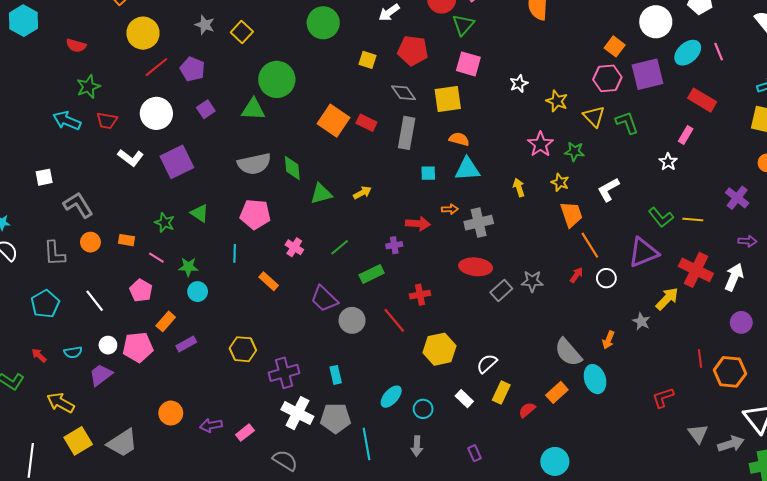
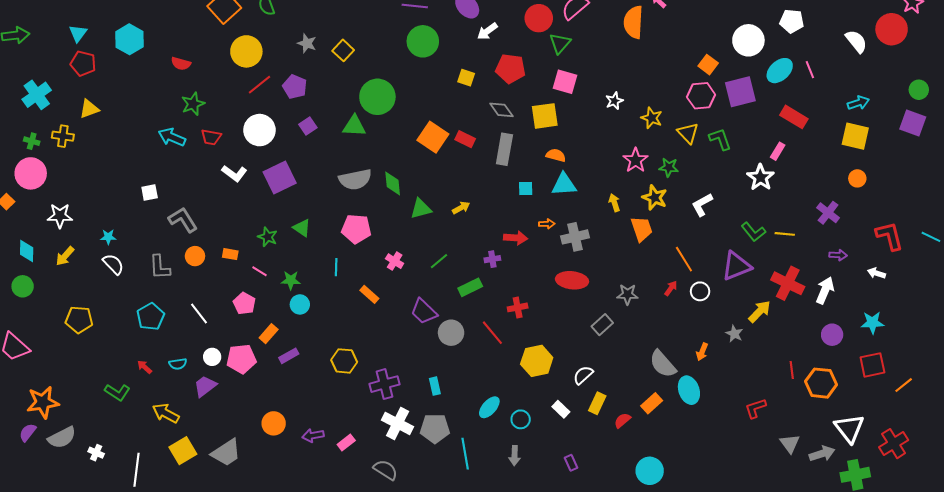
white star: (668, 162) -> (761, 177), size x1.5
yellow star: (560, 182) -> (655, 198), size x1.4
orange trapezoid: (571, 214) -> (642, 229), moved
gray rectangle: (501, 291) -> (602, 325), moved

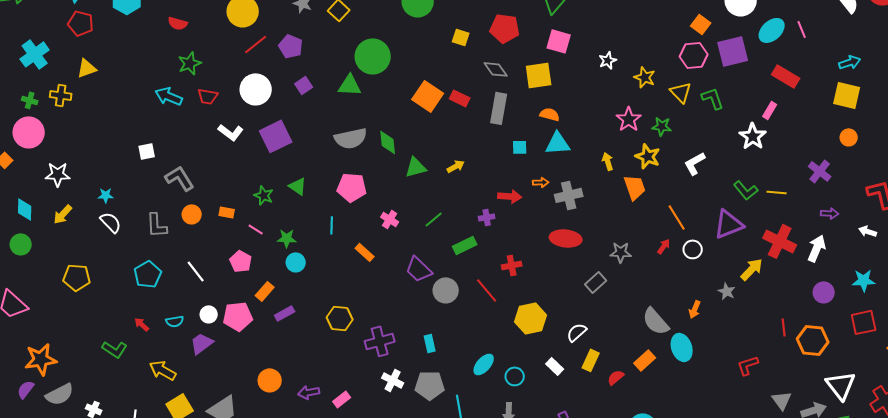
white cross: (398, 423) -> (393, 380), size x0.7

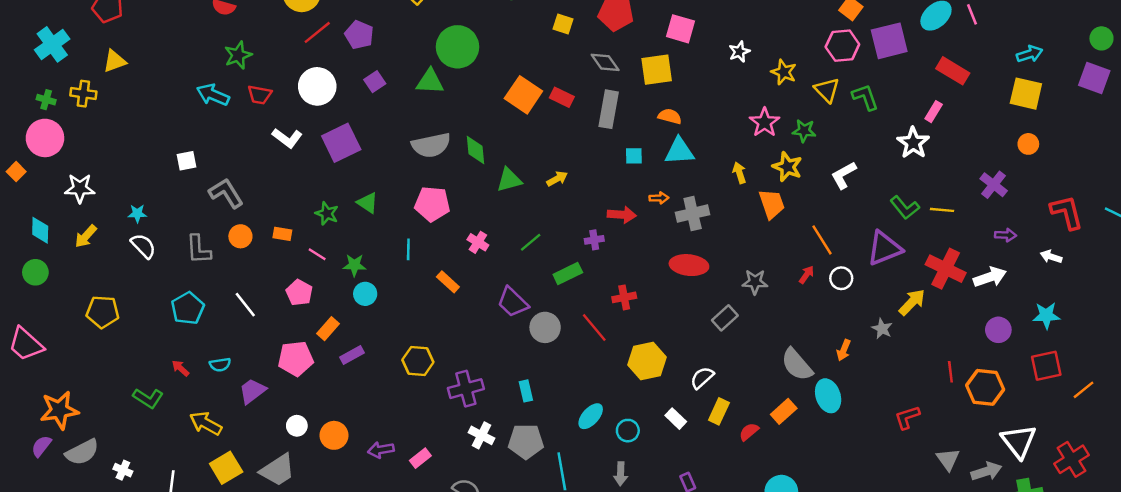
white arrow: (817, 248) -> (990, 277), turned 48
white circle: (209, 314) -> (297, 426), moved

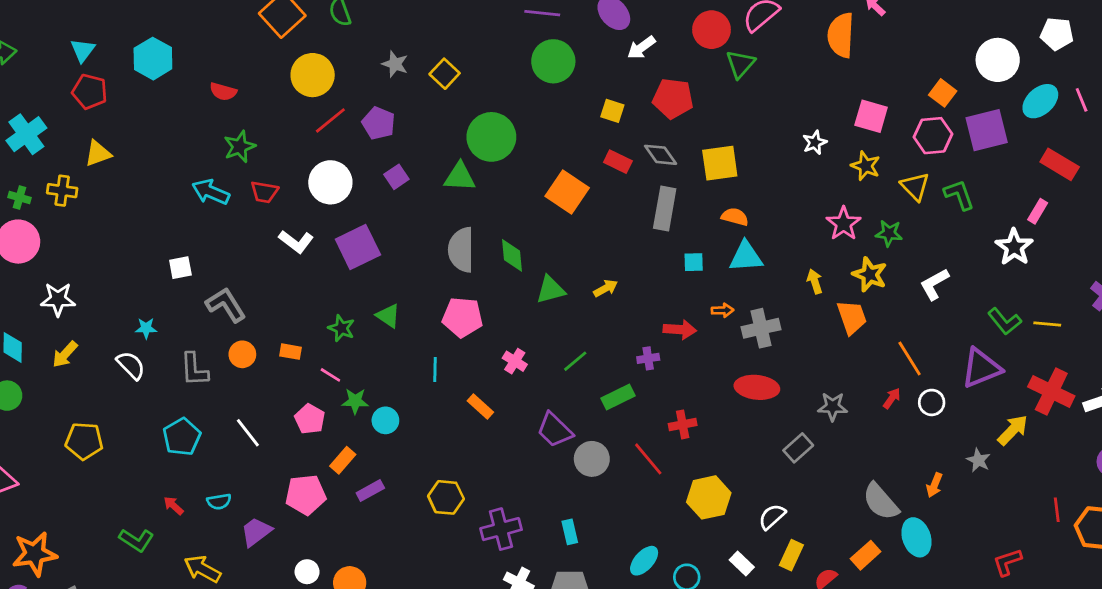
pink square: (681, 29) -> (871, 116), moved
red rectangle: (562, 97) -> (618, 162), moved
gray semicircle: (431, 145) -> (461, 250), turned 102
cyan star: (137, 214) -> (146, 328), moved
green star: (354, 265) -> (355, 401), moved

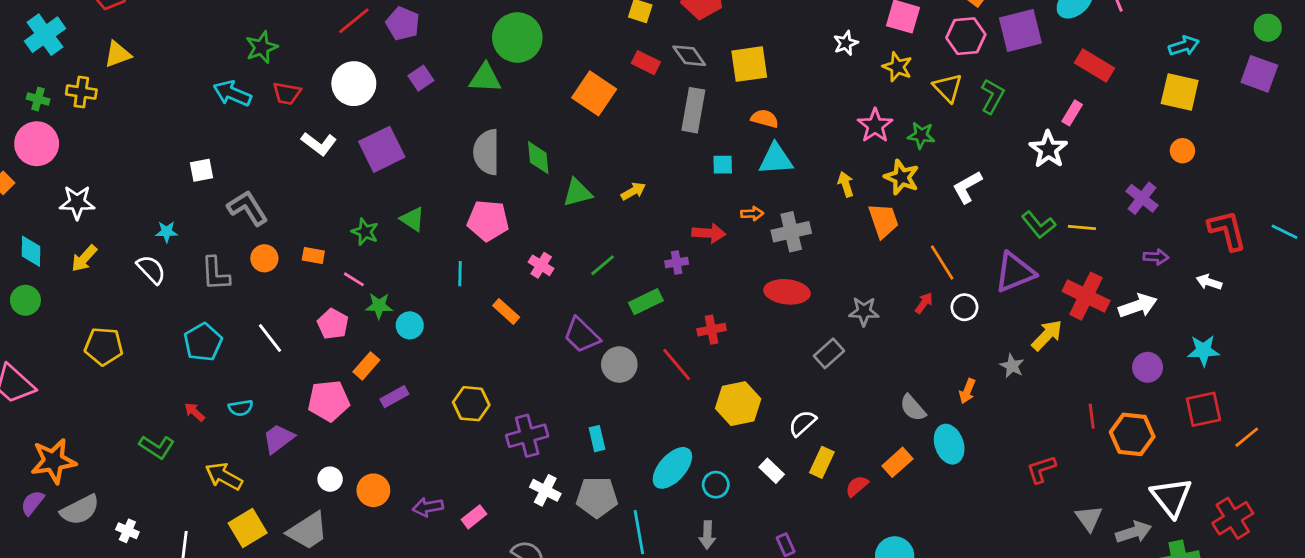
green L-shape: (959, 195) -> (992, 96), turned 48
gray semicircle: (881, 502) -> (913, 408), size x0.7
cyan ellipse: (644, 561) -> (672, 468), size x1.4

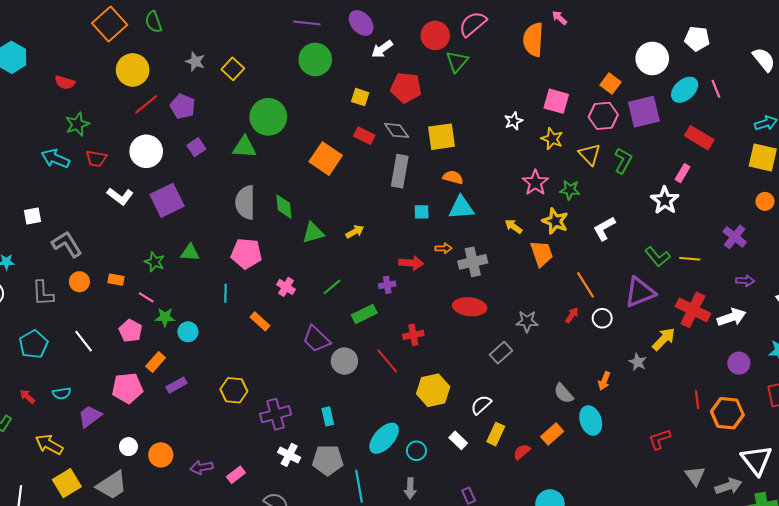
yellow arrow: (846, 184) -> (513, 226), turned -36
green triangle: (413, 219) -> (190, 252), turned -30

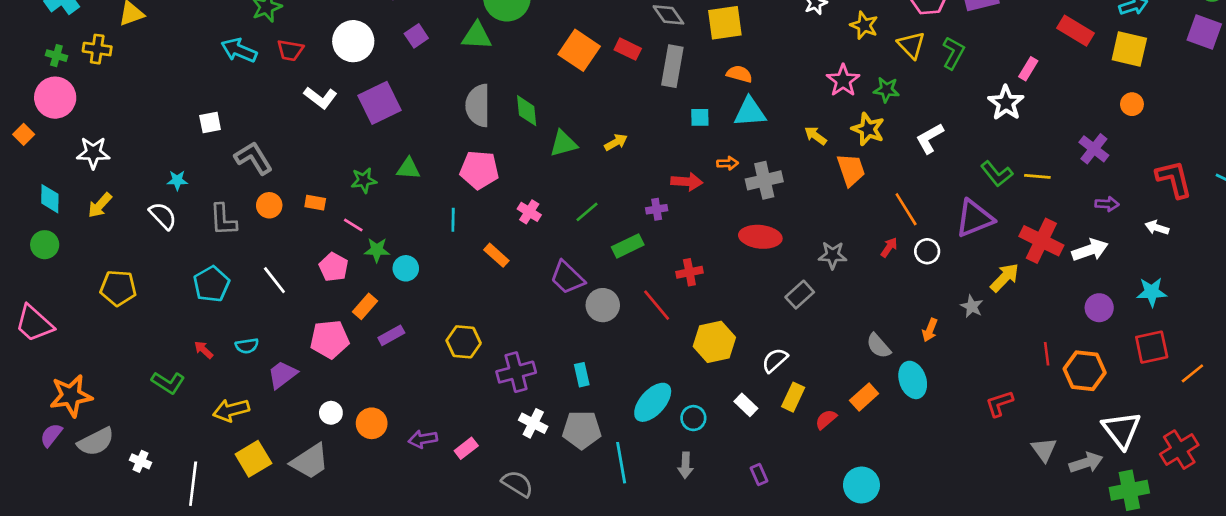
red rectangle: (364, 136) -> (628, 49), moved
red rectangle: (699, 138) -> (1076, 31), moved
green star: (155, 262) -> (364, 180), turned -30
yellow arrow: (49, 444) -> (231, 410), turned -44

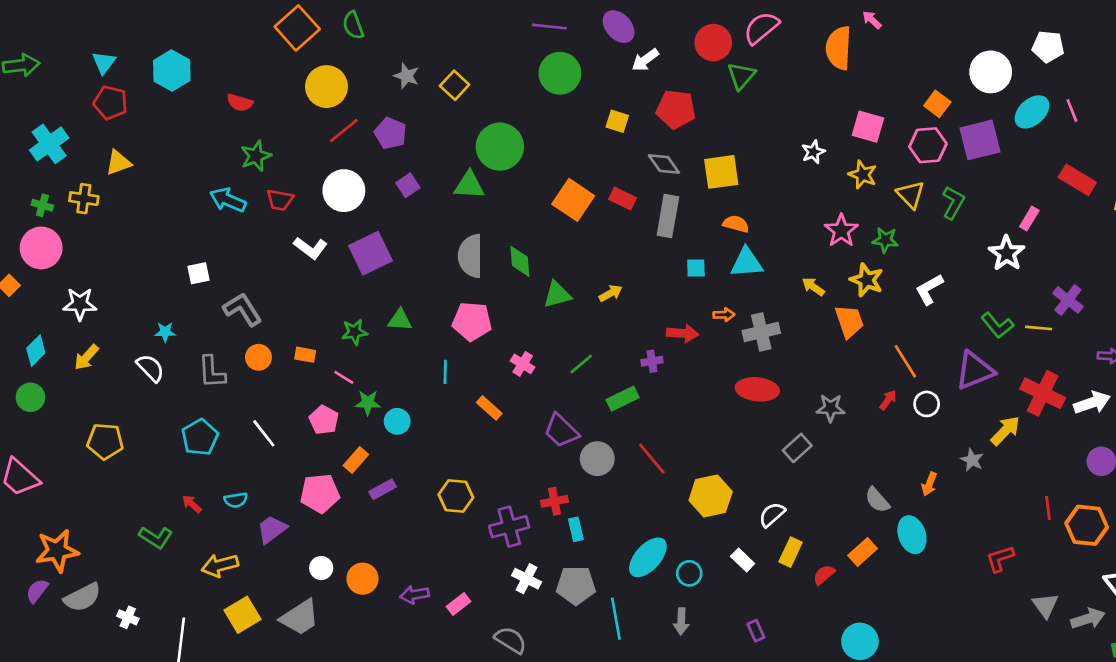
purple cross: (1094, 149) -> (1068, 300), moved
cyan diamond: (50, 199) -> (36, 351), turned 44
red cross: (689, 272) -> (555, 501), moved

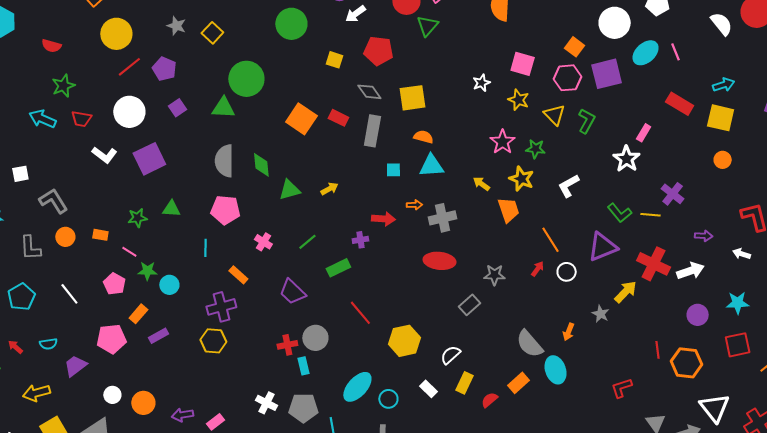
gray circle: (597, 459) -> (315, 338), moved
gray semicircle: (877, 500) -> (530, 344), size x1.4
purple cross: (509, 527) -> (221, 307), moved

